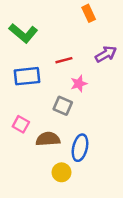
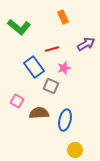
orange rectangle: (89, 13) -> (63, 17), moved
blue rectangle: (27, 76) -> (34, 67), moved, turned 60
yellow circle: (62, 172) -> (75, 150), moved

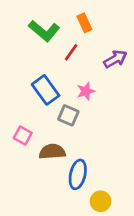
green L-shape: (19, 27) -> (44, 31), moved
red line: (52, 49) -> (71, 52), moved, turned -40
blue ellipse: (65, 120) -> (78, 174), moved

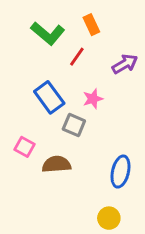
blue ellipse: (78, 174) -> (121, 172), moved

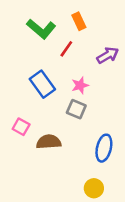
gray square: (74, 125) -> (76, 109), moved

